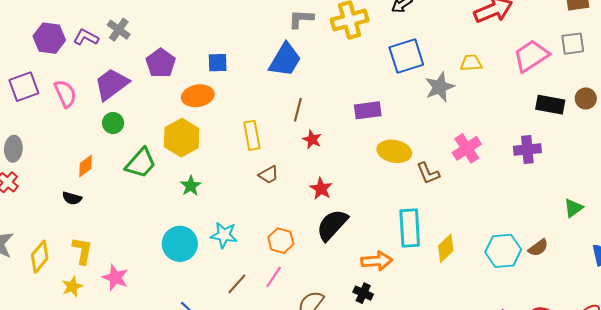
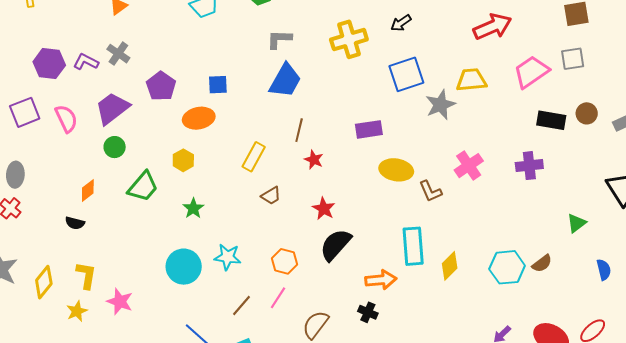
gray L-shape: (301, 19) -> (279, 39), moved
yellow trapezoid: (471, 63) -> (471, 80), size x1.4
yellow rectangle: (252, 135) -> (254, 157), turned 40
yellow hexagon: (182, 138) -> (183, 160), size x0.6

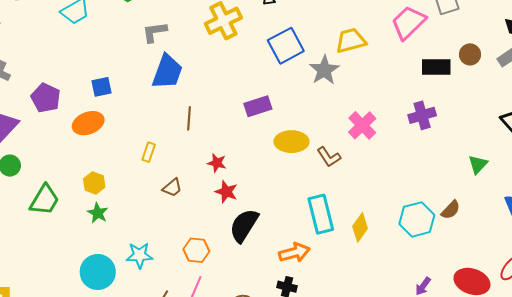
yellow rectangle: (254, 157) -> (149, 152), size x0.7
yellow hexagon: (183, 160) -> (94, 183), moved
red star: (314, 160) -> (217, 163), moved

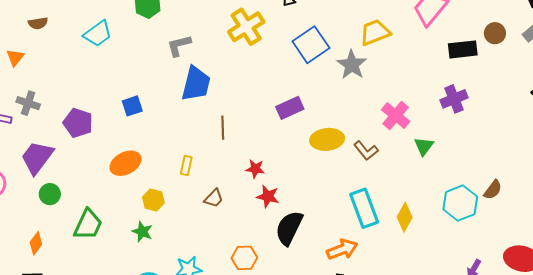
orange ellipse: (88, 123) -> (125, 163), moved
green triangle: (478, 164) -> (424, 146), moved
yellow hexagon: (94, 183) -> (153, 200), moved

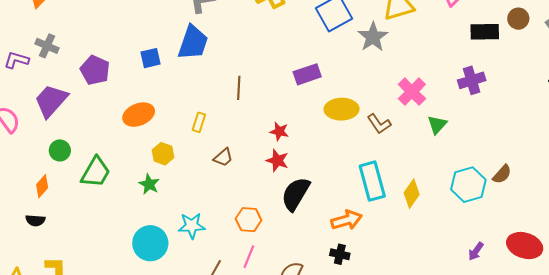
blue trapezoid: (196, 84) -> (193, 43), moved
red star: (255, 169) -> (279, 131), moved
green circle: (50, 194) -> (60, 150), moved

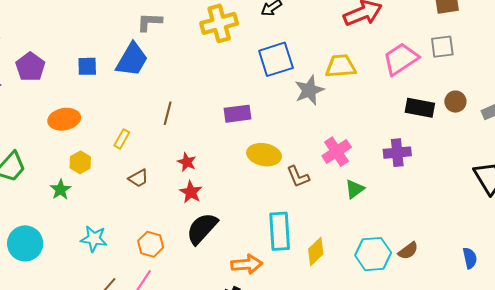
red star: (279, 131) -> (187, 162), moved
cyan circle: (150, 243) -> (25, 243), moved

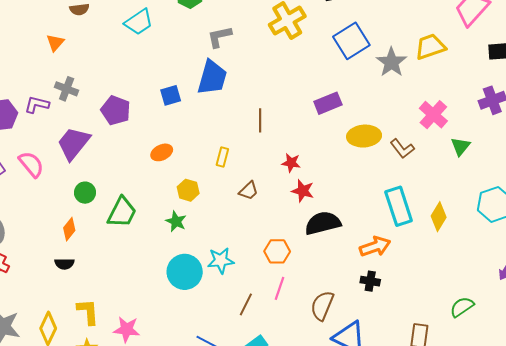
yellow trapezoid: (341, 66) -> (430, 47), moved
orange ellipse: (64, 119) -> (162, 152), size x0.7
black semicircle: (202, 228) -> (323, 223), turned 48
cyan circle: (25, 243) -> (185, 272), moved

